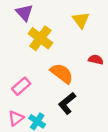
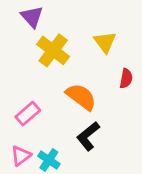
yellow triangle: (81, 20) -> (105, 42), moved
red semicircle: (96, 60) -> (126, 78), turned 88

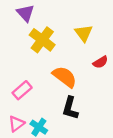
red semicircle: (126, 78) -> (100, 62), turned 48
black L-shape: (88, 136) -> (70, 108), turned -35

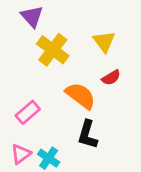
red semicircle: (100, 62) -> (111, 78), moved

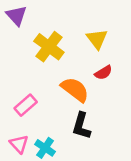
purple triangle: (32, 16) -> (16, 16), moved
pink triangle: (21, 154) -> (19, 144), turned -36

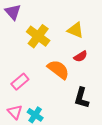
yellow triangle: (97, 39) -> (75, 30), turned -30
black L-shape: (81, 126) -> (82, 98), moved

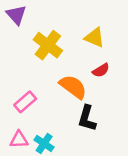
black L-shape: (82, 98) -> (87, 118), moved
pink triangle: (15, 112) -> (19, 140), turned -49

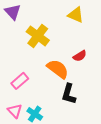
yellow triangle: (95, 38) -> (76, 15), moved
pink triangle: (19, 140) -> (15, 111), turned 49

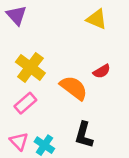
yellow cross: (38, 36) -> (30, 67), moved
black L-shape: (69, 94) -> (84, 135), moved

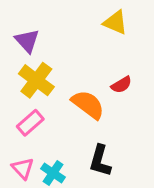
purple triangle: (16, 15) -> (27, 41), moved

